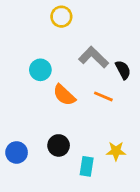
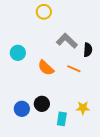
cyan circle: (40, 70) -> (18, 53), moved
black semicircle: (123, 70) -> (88, 50), turned 32
blue circle: (17, 152) -> (22, 109), moved

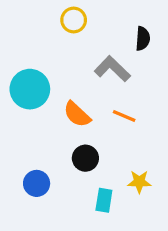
black semicircle: (88, 50) -> (143, 39), moved
cyan circle: (18, 53) -> (30, 89), size x1.5
black circle: (42, 104) -> (85, 158), moved

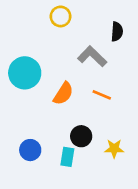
orange semicircle: (77, 114) -> (63, 94), turned -100
black circle: (85, 158) -> (81, 136), moved
cyan rectangle: (104, 200) -> (67, 157), moved

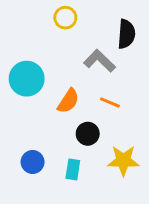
black semicircle: (117, 32) -> (126, 34), size x1.4
black circle: (81, 136) -> (88, 134), moved
yellow star: (114, 149) -> (123, 161), size x1.5

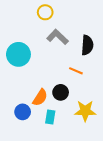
black semicircle: (126, 34) -> (87, 45), moved
gray L-shape: (100, 61) -> (57, 37), moved
orange semicircle: (68, 101) -> (40, 98), moved

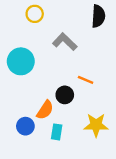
yellow circle: (45, 12) -> (35, 14), moved
black semicircle: (87, 45) -> (98, 16), moved
black circle: (61, 92) -> (65, 95), moved

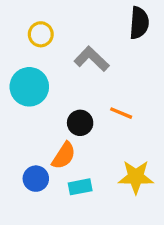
yellow circle: (35, 14) -> (41, 34), moved
black circle: (65, 95) -> (80, 123), moved
cyan rectangle: (57, 132) -> (80, 187), turned 70

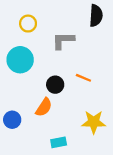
gray L-shape: (92, 59) -> (63, 41), turned -45
blue circle: (36, 179) -> (12, 120), moved
cyan rectangle: (80, 187) -> (59, 142), moved

